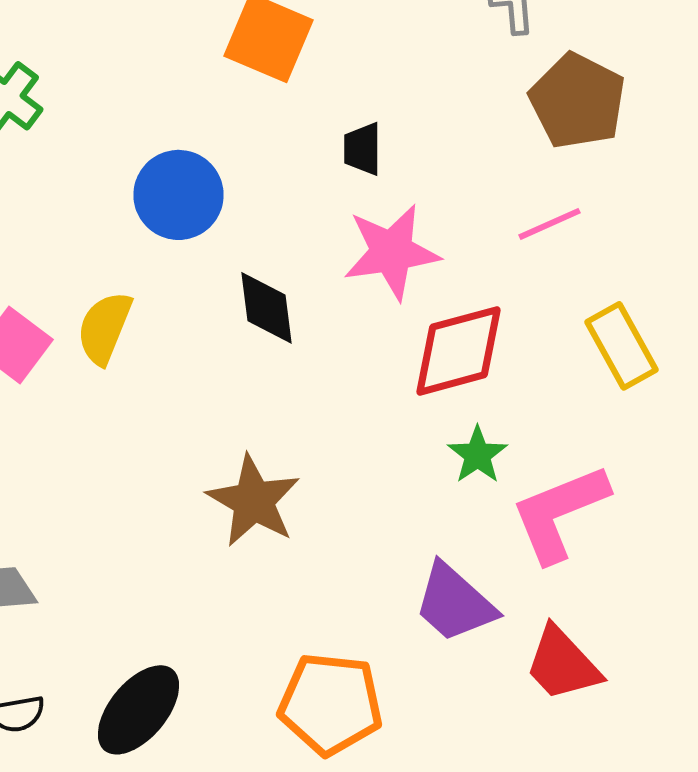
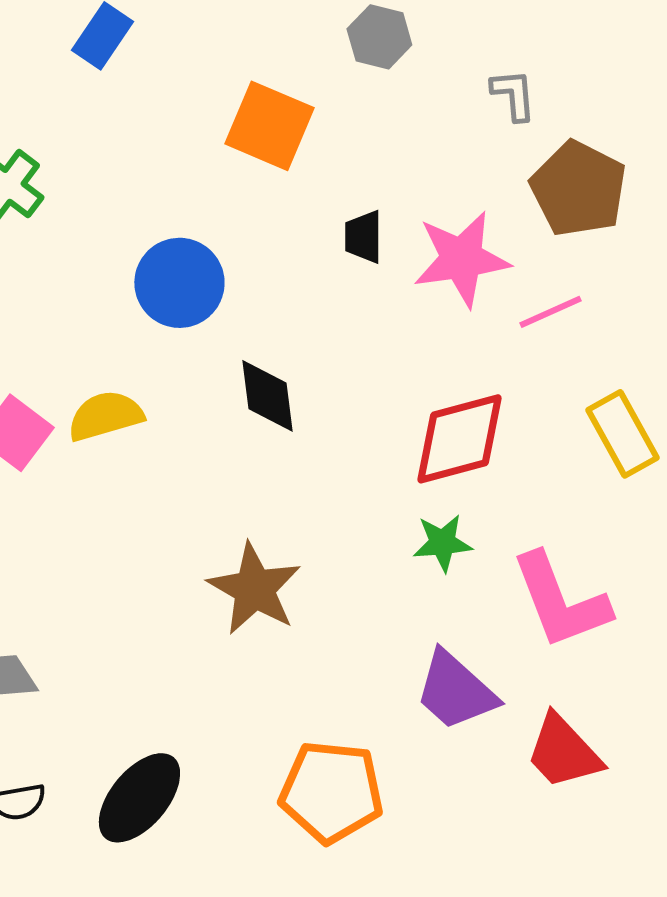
pink star: (392, 252) -> (461, 259), moved
yellow semicircle: (104, 328) -> (105, 416), turned 52
green star: (478, 455) -> (442, 543), moved, turned 30
pink L-shape: (560, 513) -> (560, 601), turned -89

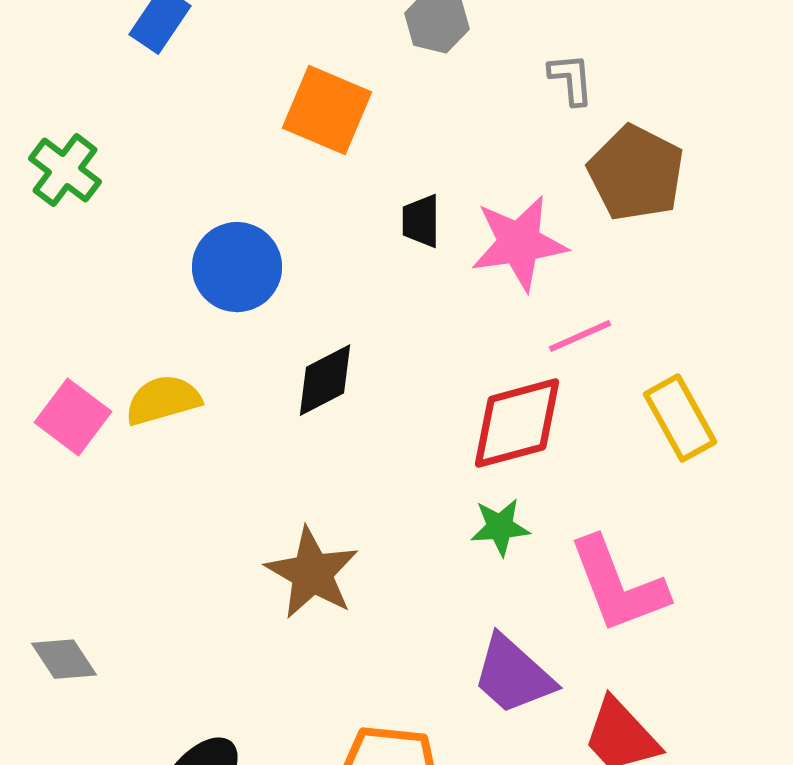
pink line: (550, 312) -> (580, 336), moved
black diamond: (267, 396) -> (325, 380), turned 70

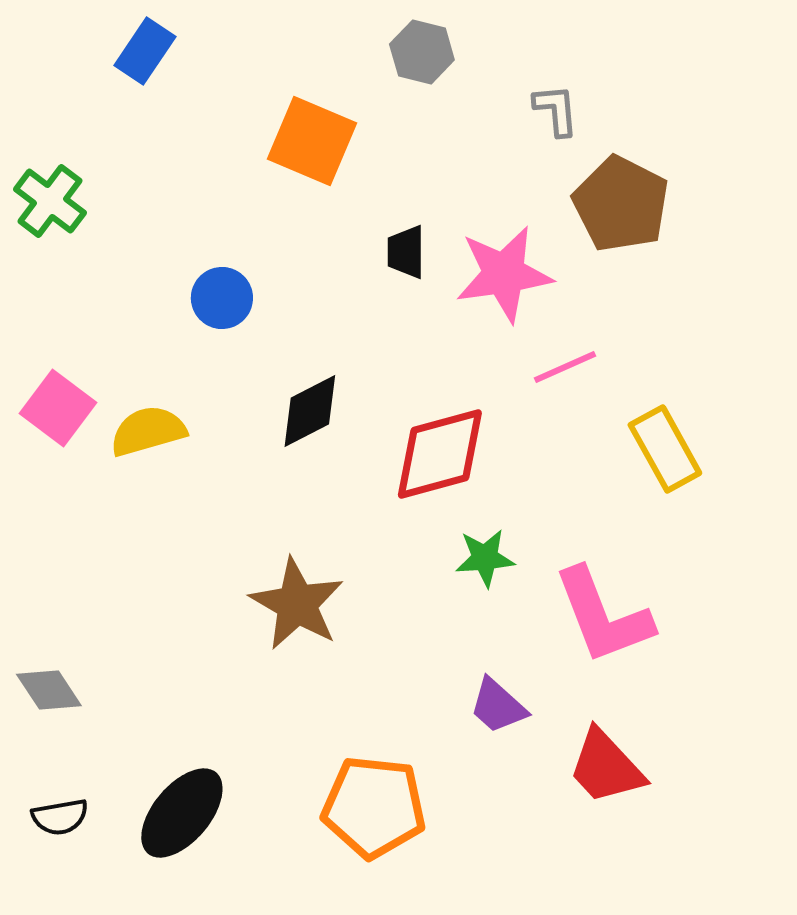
blue circle: (237, 267) -> (222, 298), size x0.7
pink square: (73, 417) -> (58, 408), moved
red diamond: (517, 423) -> (440, 454), moved
purple trapezoid: (513, 675) -> (498, 706), size x0.7

